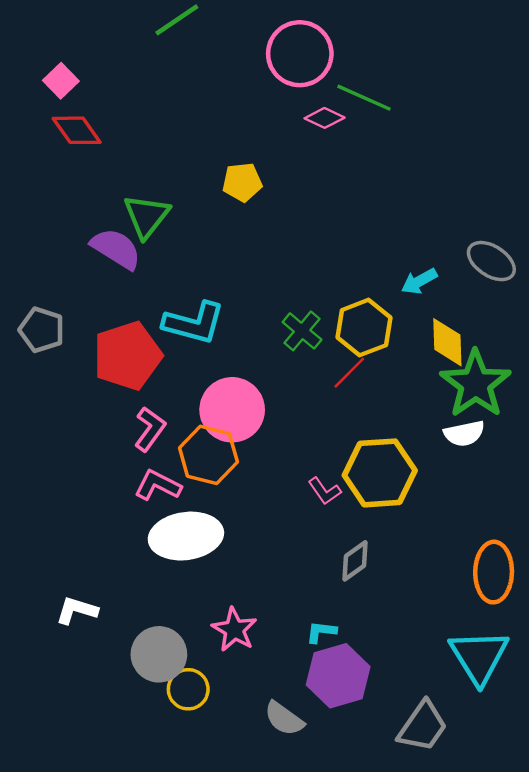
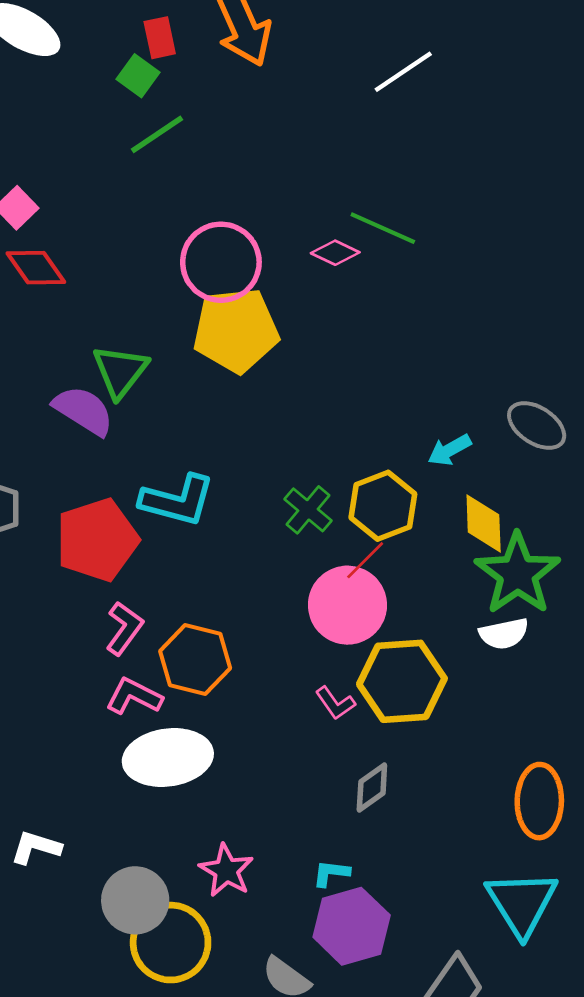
pink circle: (300, 54) -> (221, 262), moved
yellow pentagon: (242, 182) -> (236, 330), size x1.8
pink circle: (232, 410) -> (347, 605), moved
yellow circle: (188, 689) -> (171, 943), size x1.6

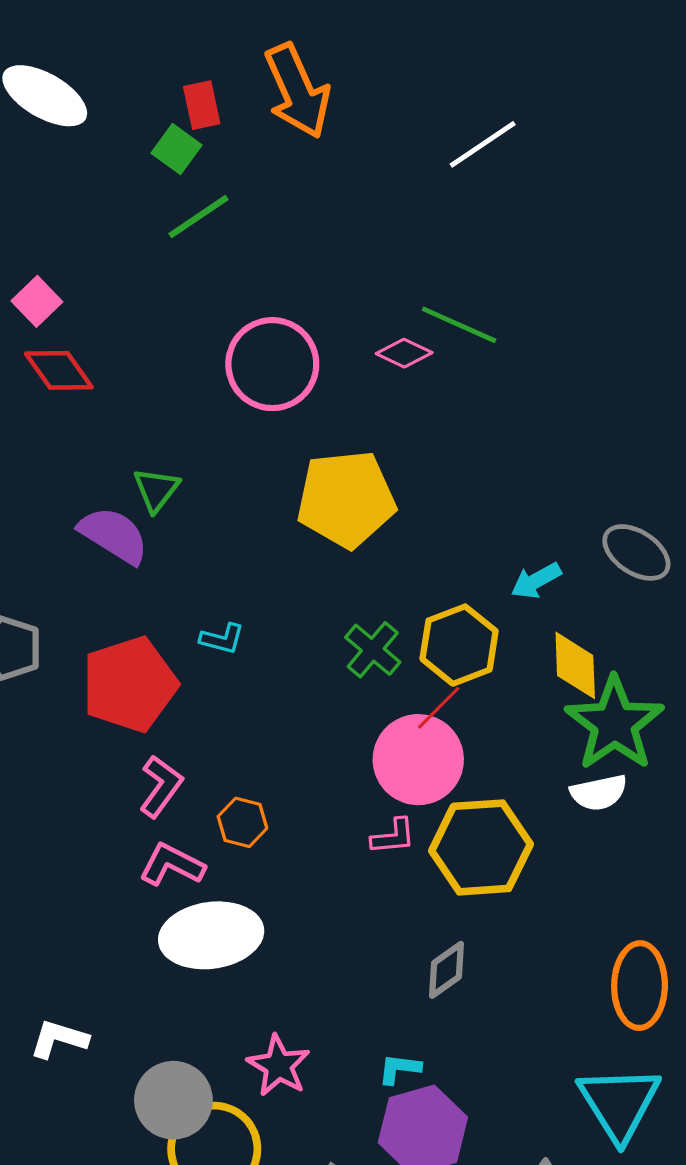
yellow pentagon: (236, 330) -> (346, 499), moved
green triangle: (120, 371) -> (156, 490), size x0.7
cyan L-shape: (177, 500) -> (222, 639), size x0.5
orange hexagon: (195, 660) -> (242, 822), size x0.6
pink L-shape: (335, 703) -> (393, 836), moved, turned -60

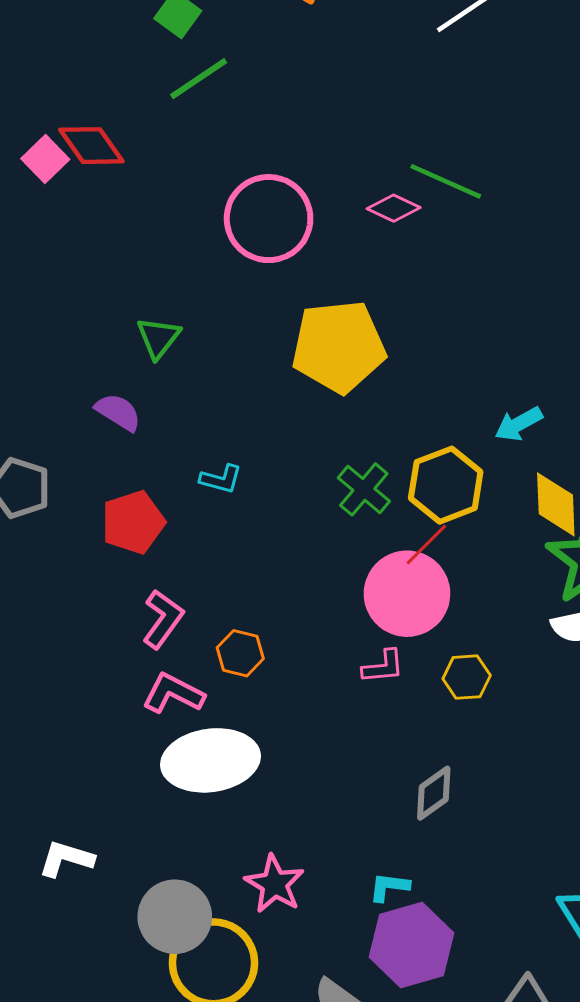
red diamond: (59, 370) -> (91, 146), moved
purple semicircle: (114, 535) -> (118, 412), moved, size x0.7
red pentagon: (129, 684) -> (133, 522), size x0.7
yellow hexagon: (481, 847) -> (467, 677), size x0.5

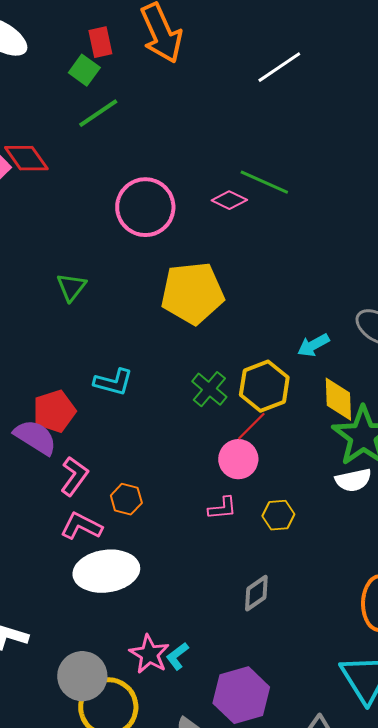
purple semicircle: (118, 412) -> (35, 437), moved, size x1.4
cyan L-shape: (221, 479) -> (113, 382), size x1.4
pink circle: (407, 594) -> (238, 459), size x0.7
cyan L-shape: (389, 887) -> (177, 656), moved, turned -44

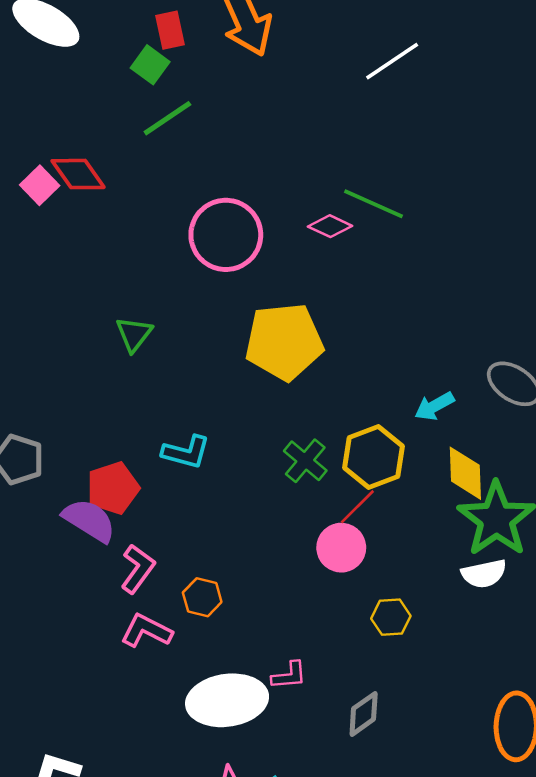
pink L-shape: (222, 508) -> (289, 675), moved
white ellipse: (106, 571) -> (227, 700), moved

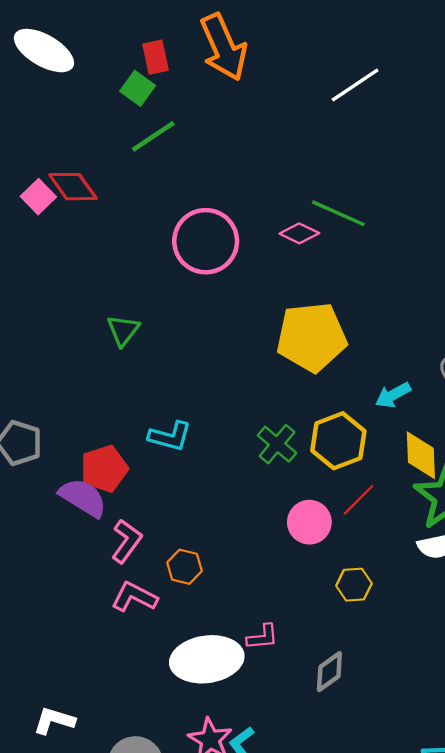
yellow pentagon: (284, 342) -> (312, 337), moved
red line: (357, 507) -> (358, 500), moved

